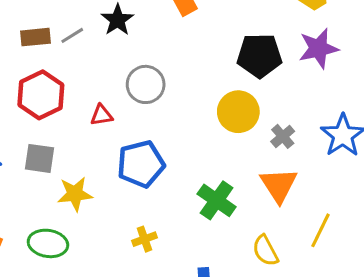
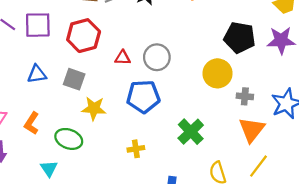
gray circle: (146, 84) -> (157, 57), moved
gray cross: (283, 136) -> (245, 96), turned 35
orange triangle: (279, 185) -> (252, 130), moved

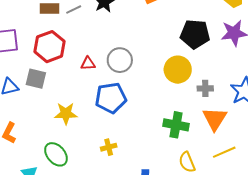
gray square: (74, 79) -> (36, 79), moved
green cross: (191, 132) -> (176, 125), moved, turned -30
green ellipse: (69, 139) -> (56, 154), moved, turned 35
yellow line: (258, 166) -> (224, 152), turned 35

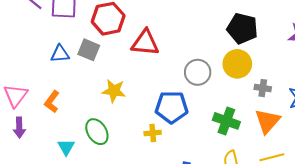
black pentagon: (195, 34) -> (242, 28), moved
gray circle: (120, 60) -> (198, 72), moved
red triangle: (88, 64) -> (145, 43), size x1.8
blue pentagon: (111, 98) -> (172, 107), moved

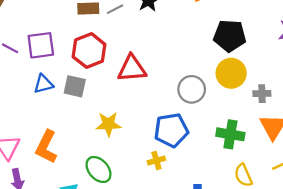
blue triangle: (60, 54) -> (43, 84), moved
orange L-shape: (52, 102) -> (46, 147), size x1.4

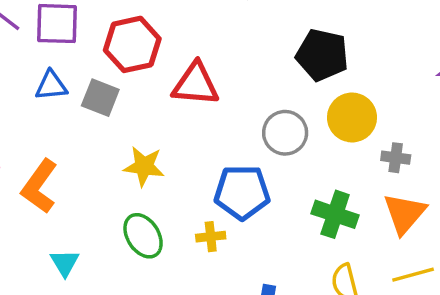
black pentagon: (230, 36) -> (322, 55), moved
green ellipse: (98, 169) -> (143, 236), moved

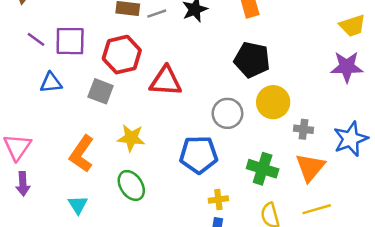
blue triangle: (51, 86) -> (51, 83), moved
orange L-shape: (39, 186) -> (82, 154), moved
yellow cross: (211, 237) -> (218, 199), moved

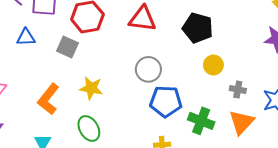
red triangle: (166, 81) -> (142, 19), moved
yellow circle: (273, 102) -> (213, 65), size x0.7
gray circle: (227, 113) -> (148, 69), moved
blue pentagon: (199, 155) -> (166, 101), moved

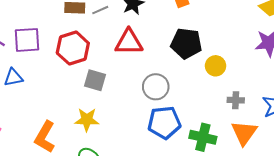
gray square: (68, 47) -> (95, 80), moved
yellow circle: (213, 65) -> (216, 66), moved
gray circle: (148, 69) -> (156, 87), moved

